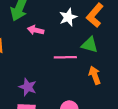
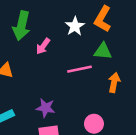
pink arrow: (36, 30) -> (43, 46), turned -56
orange arrow: (95, 75) -> (114, 82), turned 42

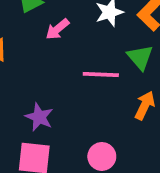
green triangle: (103, 51) -> (140, 57), turned 30

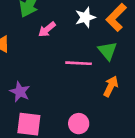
purple star: (39, 117) -> (20, 92), moved

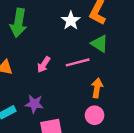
pink arrow: (47, 29) -> (44, 65), moved
orange arrow: (111, 86) -> (97, 88), moved

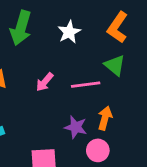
white star: (71, 21) -> (69, 32), moved
purple star: (34, 104) -> (76, 127), moved

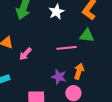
green triangle: (115, 65) -> (87, 35), turned -35
pink arrow: (45, 82) -> (25, 54), moved

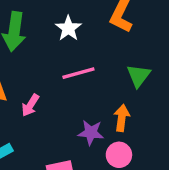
green triangle: (87, 35) -> (138, 76), moved, turned -49
pink line: (67, 48) -> (78, 73), moved

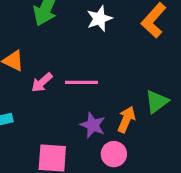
pink line: (78, 73) -> (82, 82), moved
green triangle: (138, 76) -> (157, 102), moved

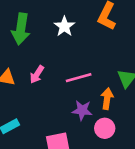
pink arrow: (42, 82) -> (37, 74), moved
pink line: (82, 82) -> (79, 78), moved

